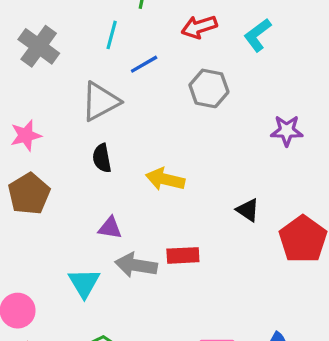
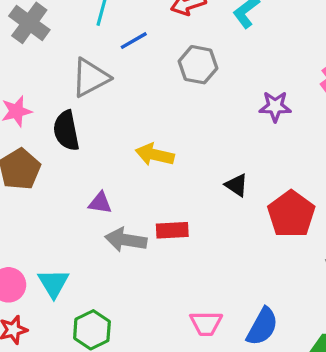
black semicircle: (102, 158) -> (66, 131), moved, size x1.4
cyan triangle: (84, 283) -> (53, 283), moved

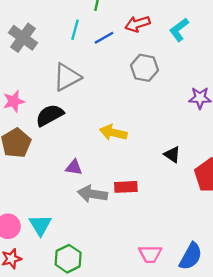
blue line: (134, 41) -> (104, 38), moved
black semicircle: (66, 131) -> (50, 115), turned 72

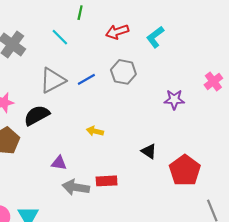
cyan line: (75, 30) -> (60, 37), turned -60
blue line: (104, 38) -> (86, 79), moved
yellow arrow: (113, 133) -> (95, 131), size x0.7

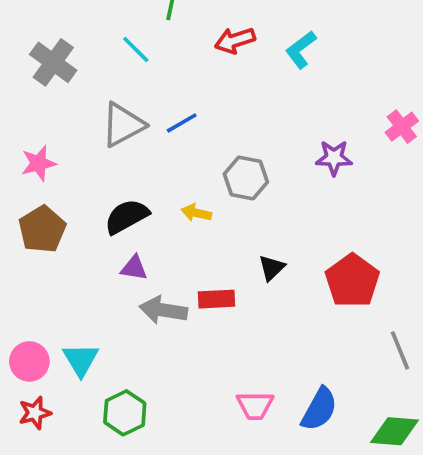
gray hexagon: (123, 72) -> (246, 178), moved
black semicircle: (37, 115) -> (127, 216), moved
black triangle: (149, 151) -> (272, 268), moved, turned 42

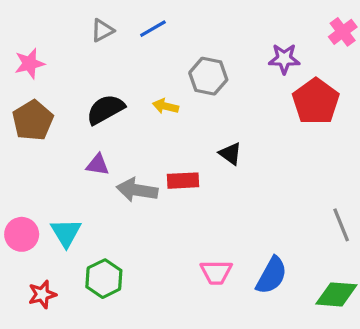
gray triangle: (123, 125) -> (102, 30), size x0.6
purple triangle: (134, 268) -> (98, 165), moved
black triangle: (272, 268) -> (230, 154), turned -40
red pentagon: (352, 281) -> (316, 101), moved
red star: (35, 413) -> (42, 294), moved

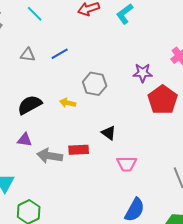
gray triangle: (102, 30) -> (28, 55), turned 35
pink trapezoid: (216, 272) -> (127, 164), moved

